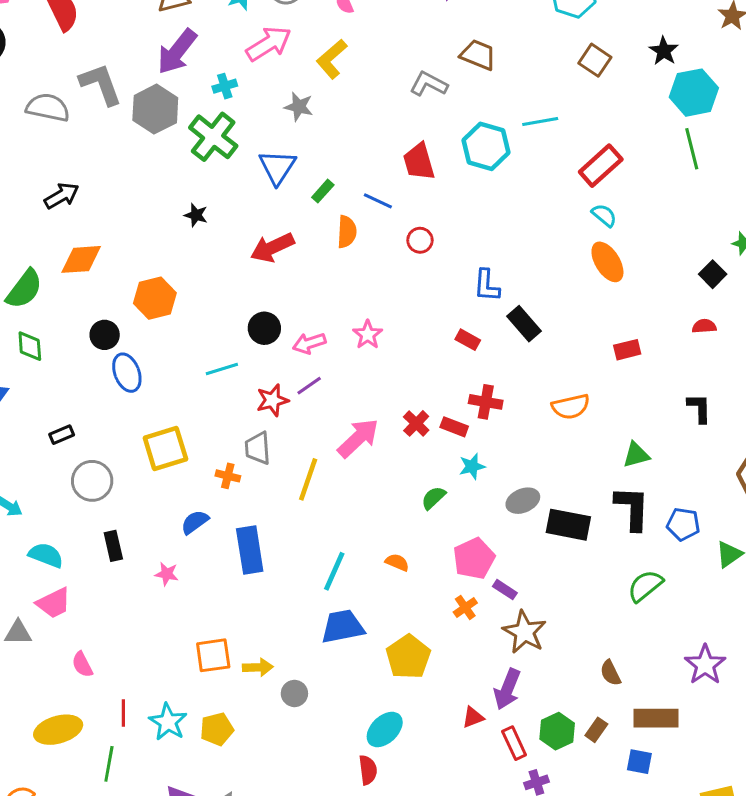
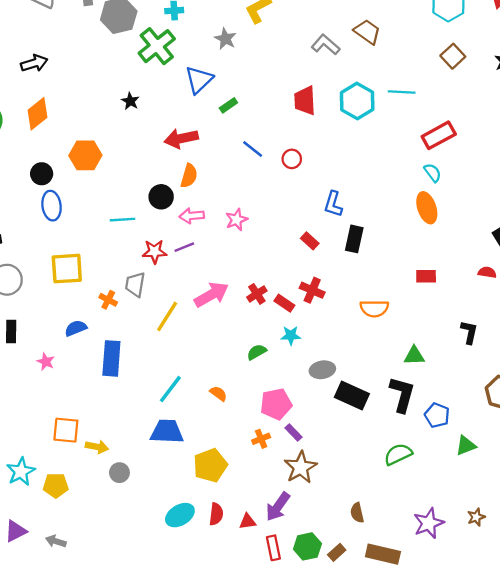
blue line: (378, 201) -> (253, 149), moved
orange semicircle: (347, 232) -> (189, 176), moved
orange diamond: (81, 259) -> (37, 114), turned -48
black rectangle: (524, 324) -> (354, 239), turned 40
red semicircle: (368, 770) -> (216, 514), moved

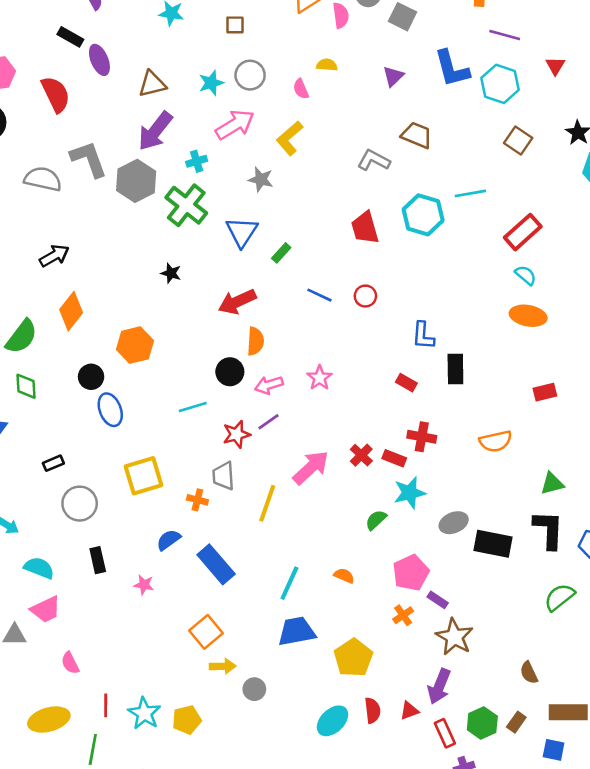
orange ellipse: (427, 208) -> (528, 316), turned -48
cyan star: (291, 336) -> (410, 493), size x1.4
blue rectangle: (111, 358) -> (216, 564), turned -32
orange square: (66, 430) -> (206, 632), moved, turned -32

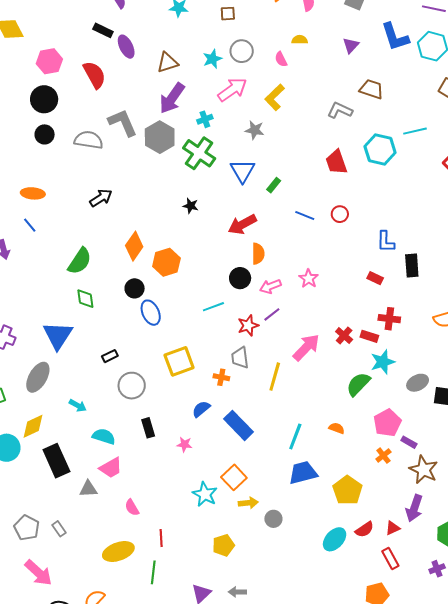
orange diamond: (71, 311) -> (134, 246), moved
green semicircle: (376, 520) -> (358, 384), size x1.5
red semicircle: (373, 710) -> (365, 529), turned 66
cyan star: (144, 713) -> (205, 494), moved
red rectangle: (445, 733) -> (390, 558), moved

